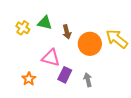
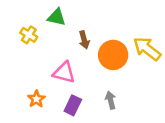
green triangle: (45, 23) -> (56, 17), moved
purple rectangle: (65, 75) -> (73, 105), moved

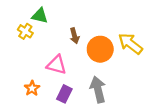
green triangle: (56, 17) -> (40, 16), moved
gray arrow: (111, 100) -> (98, 89), size x1.6

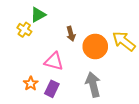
green triangle: (40, 16) -> (38, 15), turned -42
purple rectangle: (64, 94) -> (52, 89), moved

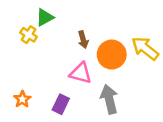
pink triangle: (54, 61) -> (81, 73), moved
orange star: (31, 84) -> (22, 99), moved

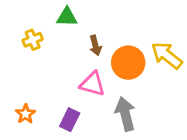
green triangle: (45, 17) -> (67, 17), moved, turned 30
yellow cross: (29, 35) -> (33, 40), turned 35

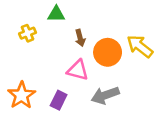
orange star: (25, 114) -> (22, 95), size x1.6
gray arrow: (125, 114) -> (105, 95), turned -96

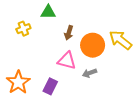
brown arrow: (80, 38) -> (69, 33), turned 32
gray arrow: (105, 95) -> (90, 73), moved, size x0.6

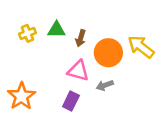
green triangle: (48, 12) -> (56, 30), moved
purple rectangle: (50, 86) -> (71, 101), moved

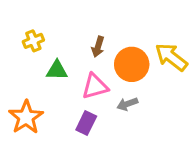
green triangle: (56, 30) -> (57, 70), moved
pink triangle: (78, 71) -> (95, 86), turned -30

